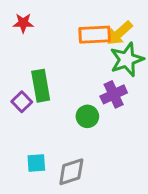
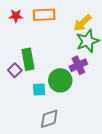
orange rectangle: (95, 35) -> (44, 15), moved
green circle: (87, 116) -> (60, 80), size x1.5
cyan square: (36, 163) -> (39, 89), moved

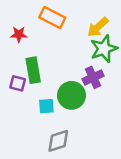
orange rectangle: (44, 15) -> (52, 18), turned 30
red star: (16, 16) -> (19, 34), moved
purple square: (15, 70) -> (18, 83), turned -32

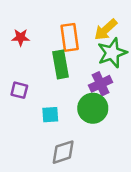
orange rectangle: (52, 18) -> (70, 37), moved, turned 55
green rectangle: (33, 70) -> (61, 64), moved
green circle: (71, 95) -> (93, 108), moved

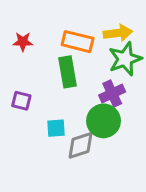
yellow arrow: (106, 30) -> (118, 33), turned -145
orange rectangle: (70, 37) -> (78, 42), turned -68
gray diamond: (63, 152) -> (80, 145), moved

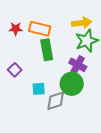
orange rectangle: (78, 42) -> (40, 29), moved
purple cross: (112, 93) -> (78, 65), turned -36
purple square: (21, 101) -> (15, 70), turned 32

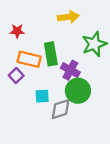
yellow arrow: (82, 23) -> (68, 17), moved
orange rectangle: (40, 29) -> (29, 59), moved
purple cross: (78, 65) -> (70, 70), moved

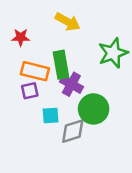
yellow arrow: (68, 17) -> (68, 22), moved, turned 36
purple cross: (70, 70) -> (71, 84), moved
purple square: (16, 76) -> (30, 91), moved, turned 32

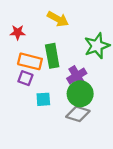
purple cross: (71, 84) -> (77, 76), moved, turned 30
purple square: (30, 91) -> (25, 78), turned 32
gray diamond: (73, 131) -> (78, 114), moved, turned 35

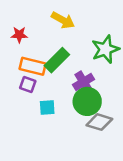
green rectangle: (52, 56) -> (57, 60), turned 55
gray diamond: (78, 114) -> (99, 122), moved

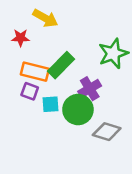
yellow arrow: (63, 20) -> (45, 18), moved
green circle: (87, 101) -> (78, 110), moved
cyan square: (47, 107) -> (51, 104), moved

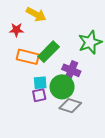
purple cross: (90, 89) -> (71, 70), turned -36
purple square: (30, 91) -> (39, 95), moved, turned -32
gray diamond: (107, 132) -> (70, 106), moved

